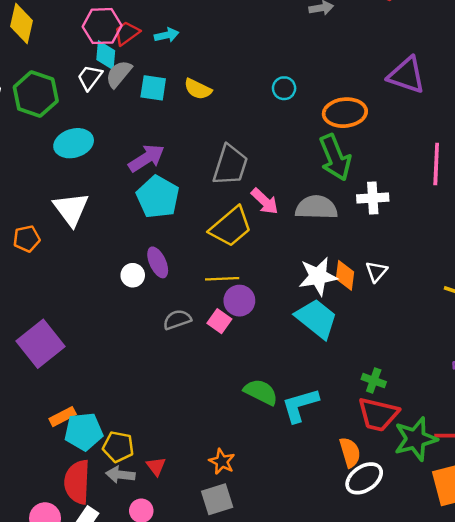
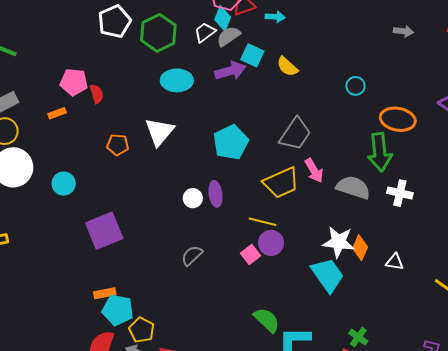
purple arrow: (146, 158) -> (230, 71), moved
white triangle: (376, 271) -> (395, 262), moved, turned 42
gray semicircle: (177, 320) -> (192, 255), moved, turned -40

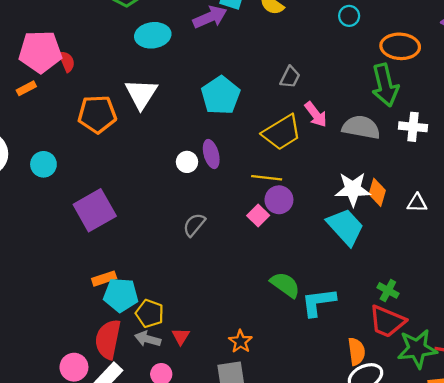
pink pentagon: (74, 82) -> (40, 52), size x1.4
gray trapezoid: (295, 134) -> (290, 77), size x0.6
orange pentagon: (118, 145) -> (97, 114), size x1.6

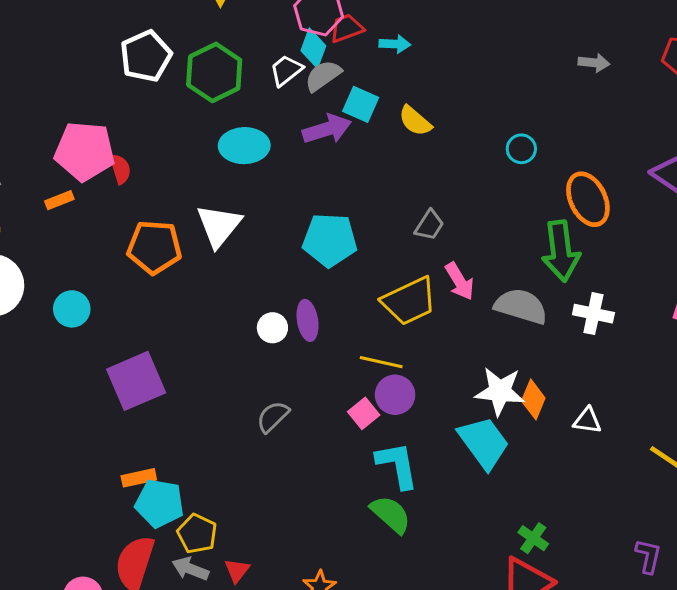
orange ellipse: (400, 46) -> (588, 199), turned 54
cyan pentagon: (221, 95) -> (330, 240), turned 30
cyan L-shape: (318, 302) -> (397, 465), moved, turned 81

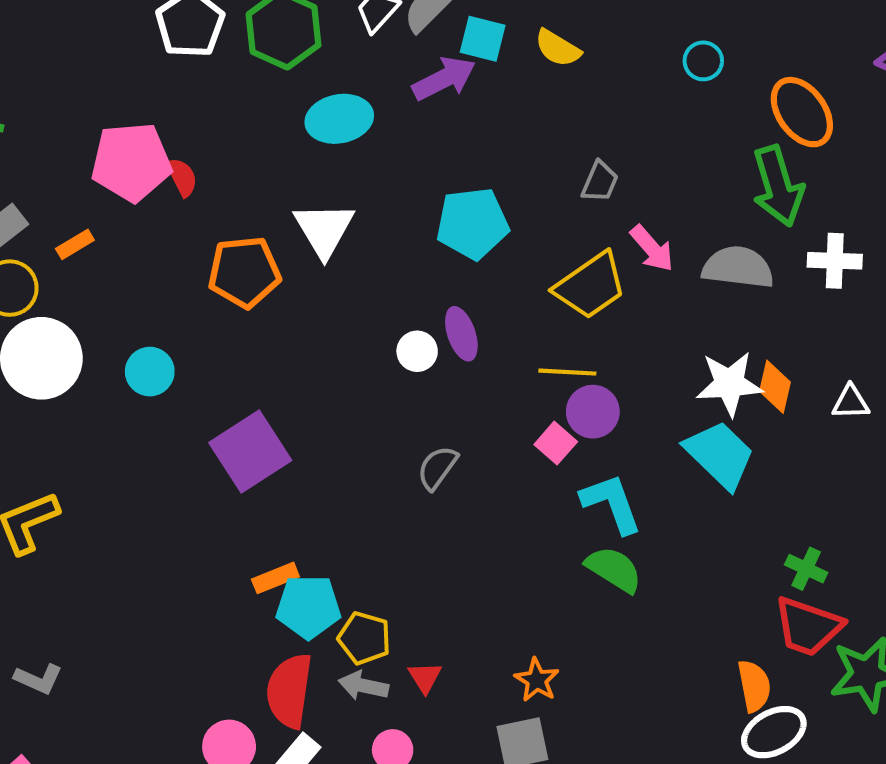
orange rectangle: (59, 200) -> (75, 244), moved

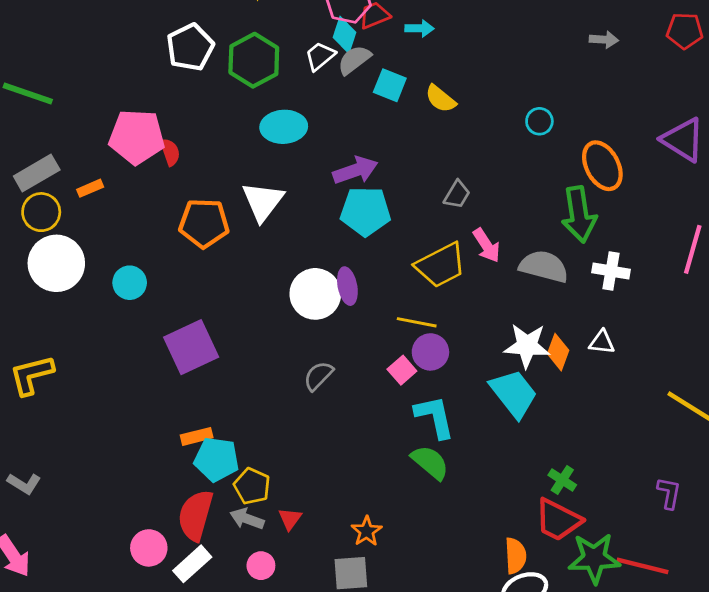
purple arrow: (444, 79) -> (355, 170), moved
white circle: (417, 351) -> (315, 294), size x1.8
white triangle: (851, 402) -> (602, 342), moved

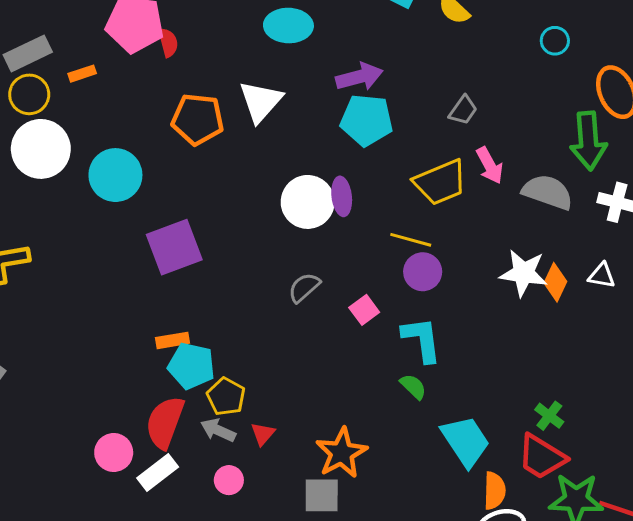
cyan circle: (130, 283) -> (115, 175), size x1.5
pink square: (402, 370) -> (364, 310), moved
cyan trapezoid: (514, 393) -> (466, 441), moved
green semicircle: (430, 462) -> (413, 387), size x0.7
orange star: (367, 531) -> (342, 453), size x1.6

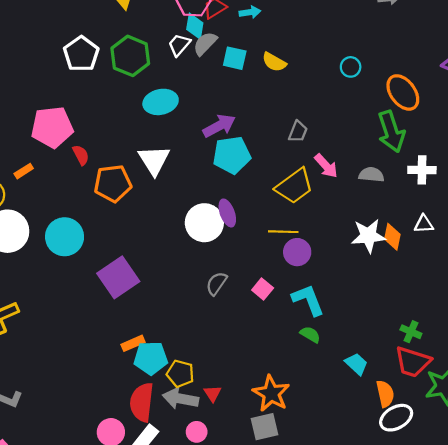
red semicircle: (168, 42) -> (81, 155), moved
gray semicircle: (548, 192) -> (371, 175), size x0.7
gray arrow: (218, 430) -> (180, 399), size x1.4
cyan trapezoid: (466, 441) -> (356, 364), size x0.6

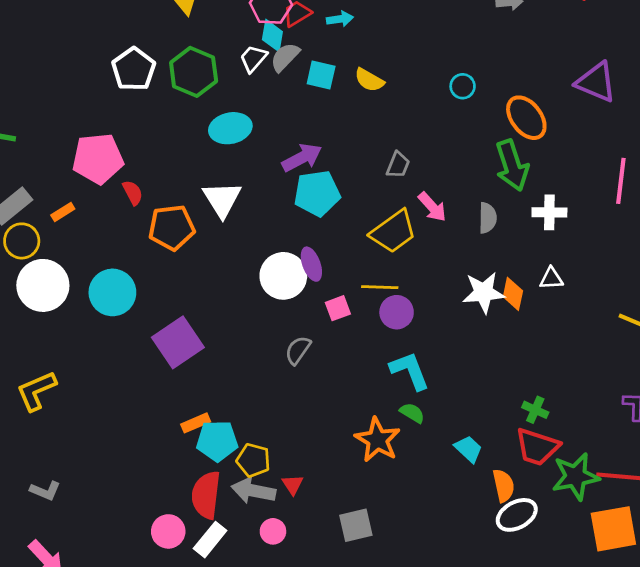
gray semicircle: (371, 175) -> (488, 218), turned 85
pink square: (263, 289) -> (338, 308), moved, turned 30
orange star: (271, 393) -> (377, 440), moved

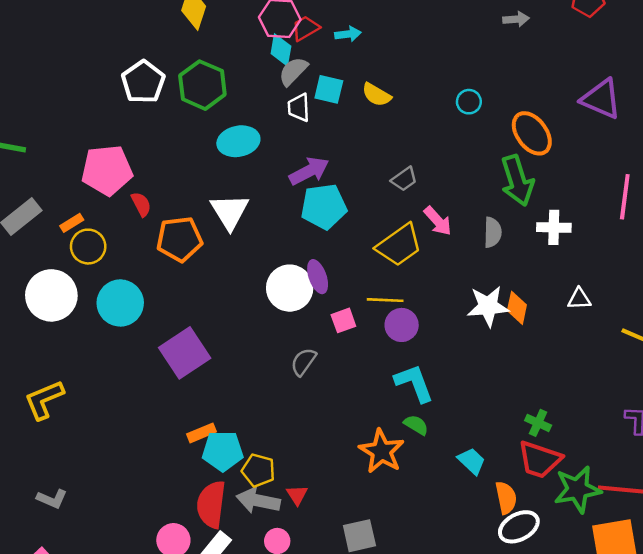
white trapezoid: (253, 59) -> (299, 108), moved, turned -44
gray trapezoid: (398, 165) -> (404, 179), turned 32
yellow circle: (22, 241) -> (88, 247), moved
white triangle: (551, 278) -> (579, 299), moved

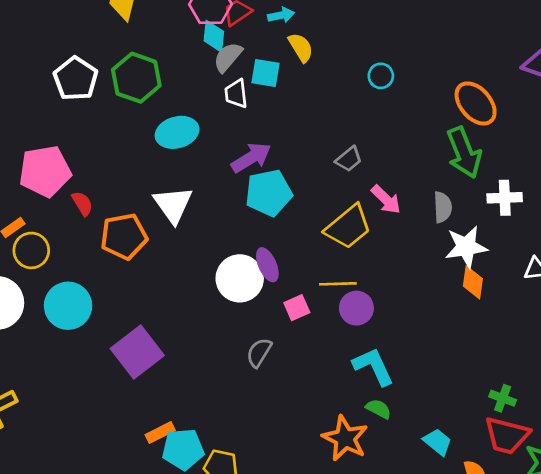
yellow semicircle: (376, 95) -> (301, 47), moved, turned -148
cyan circle: (469, 102) -> (381, 76), moved
white star: (488, 306) -> (466, 247), moved

